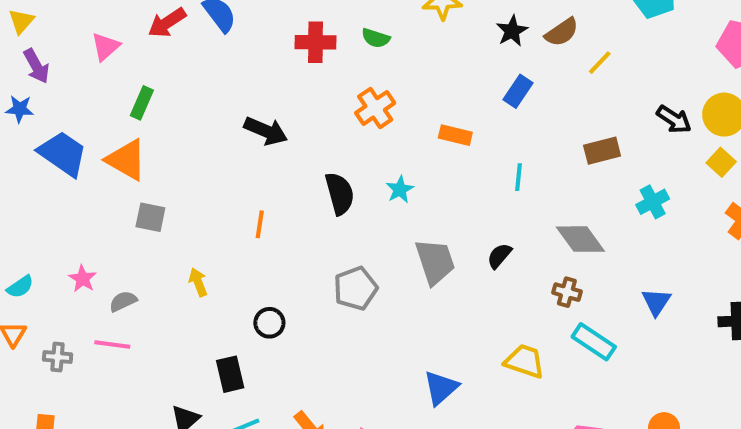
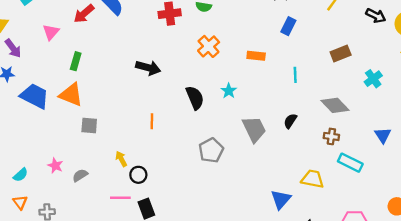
black arrow: (674, 119) -> (376, 16), moved
black circle: (269, 323) -> (138, 175), moved
pink line: (112, 345) -> (120, 198), moved
blue triangle: (441, 388) -> (281, 199), moved

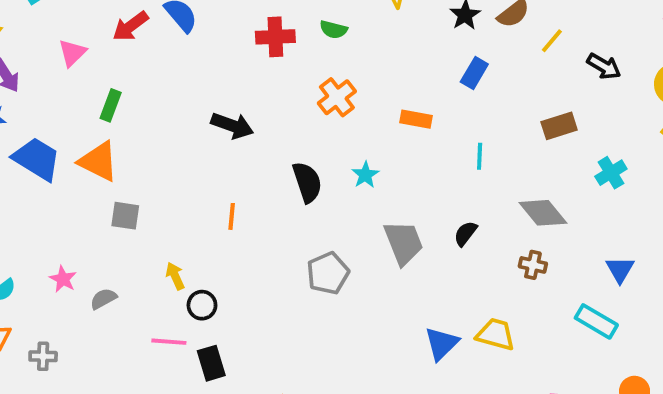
black arrow: (376, 16) -> (604, 66), moved
cyan rectangle: (350, 163) -> (596, 321), moved
blue triangle: (281, 199) -> (441, 344), moved

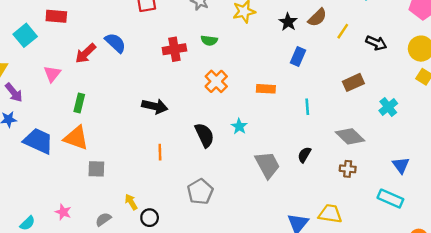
orange line: (232, 216) -> (160, 152), moved
gray pentagon: (328, 273) -> (200, 192), moved
gray semicircle: (103, 299) -> (103, 219), moved

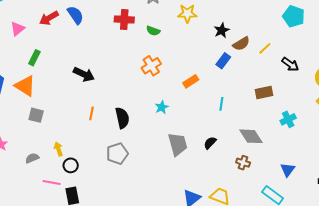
brown semicircle: (317, 17) -> (241, 44), moved
red cross: (174, 49) -> (124, 19), moved
orange rectangle: (266, 89) -> (191, 81), turned -49
black arrow: (155, 106) -> (84, 74), moved
black semicircle: (204, 135) -> (122, 118), moved

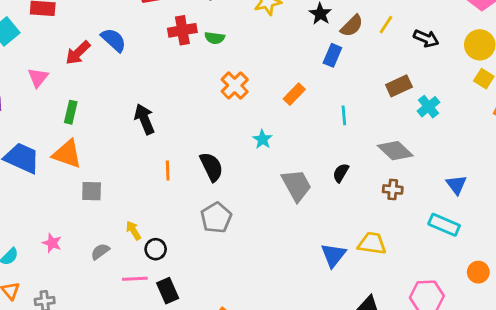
green semicircle: (153, 31) -> (215, 38), moved
black arrow: (84, 74) -> (144, 119), turned -125
cyan cross: (288, 119) -> (429, 107), moved

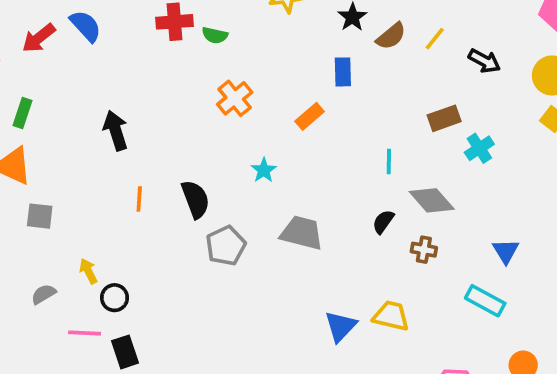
blue rectangle: (332, 55) -> (343, 72), moved, turned -30
cyan line: (344, 115) -> (389, 162), moved
black semicircle: (341, 173) -> (383, 222), moved
gray trapezoid: (297, 185) -> (302, 233), turned -52
gray pentagon: (216, 218) -> (226, 246), moved

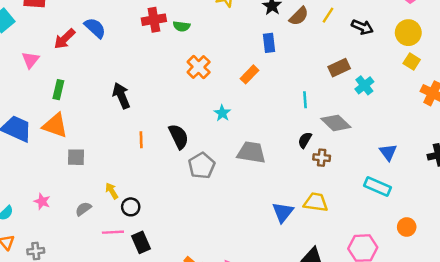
brown cross: (424, 250) -> (322, 158), moved

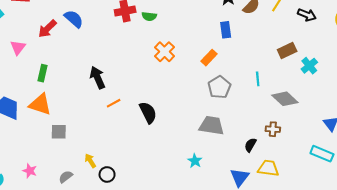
cyan star: (222, 113) -> (195, 161), moved
orange line: (141, 140) -> (114, 103), moved, turned 64
black semicircle: (305, 140) -> (250, 145), moved
gray pentagon: (202, 166) -> (219, 87), moved

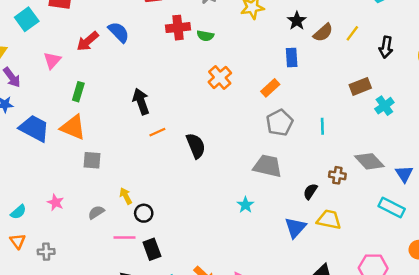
black arrow: (307, 15) -> (386, 47), turned 72
cyan line: (258, 79) -> (322, 126), moved
gray diamond: (285, 99) -> (369, 161), moved

